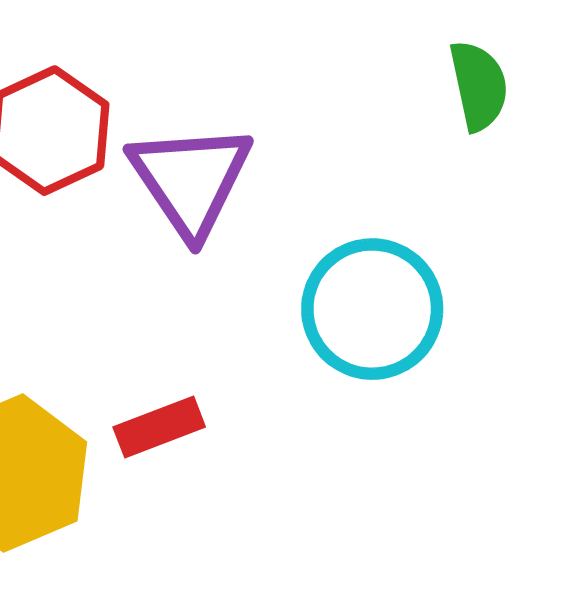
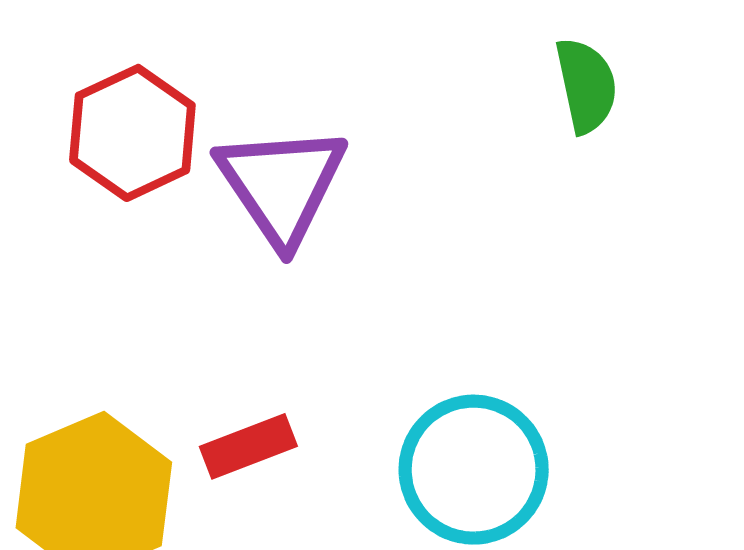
cyan circle: (372, 309) -> (474, 470), moved

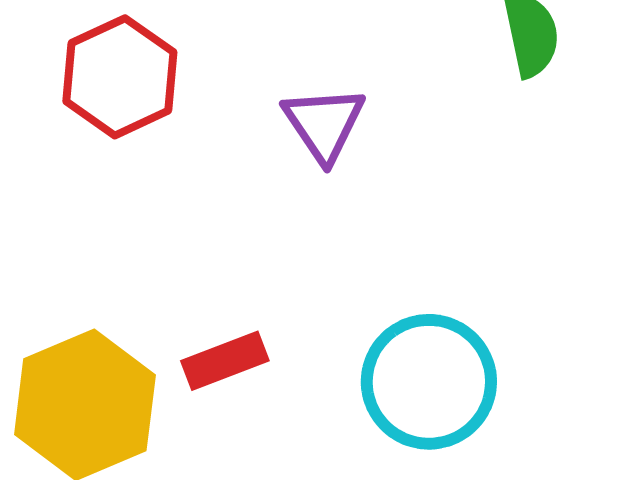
purple triangle: (281, 185) -> (324, 124), moved, size x0.7

